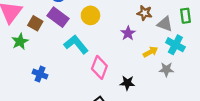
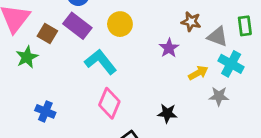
pink diamond: (99, 67) -> (109, 103), moved
blue cross: (40, 74) -> (45, 111), moved

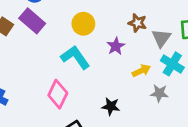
yellow circle: (120, 24) -> (83, 24), moved
gray triangle: (218, 37) -> (161, 38), turned 42
cyan L-shape: (101, 62) -> (75, 57), moved

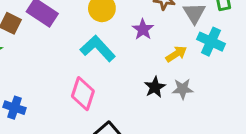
gray star: (159, 93) -> (183, 89), moved
black star: (111, 106) -> (155, 87), moved, turned -30

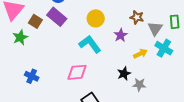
gray star: (183, 89) -> (139, 85), moved
pink diamond: (83, 94) -> (77, 72), turned 60

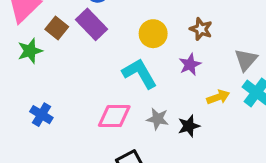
brown star: (137, 17) -> (201, 29), moved
gray star: (139, 85) -> (158, 119), moved

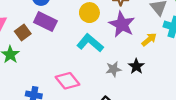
brown square: (57, 28) -> (23, 33), turned 35
purple star: (190, 64) -> (122, 24), size x1.6
pink diamond: (114, 116) -> (68, 81), moved, turned 70

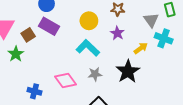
purple star: (122, 24) -> (117, 33), size x0.6
black star: (136, 66) -> (128, 71), size x1.6
gray star: (113, 69) -> (95, 74), moved

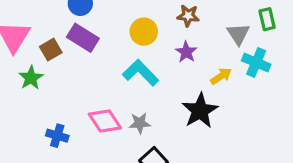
gray star: (95, 74) -> (140, 123), moved

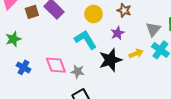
green star: (31, 78) -> (13, 39), moved
black star: (200, 111) -> (110, 60), moved

